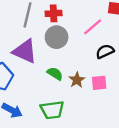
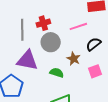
pink line: (93, 27) -> (78, 26), turned 36
brown star: (77, 80) -> (74, 59), moved

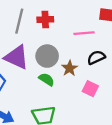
gray circle: (51, 42) -> (47, 56), moved
pink square: (95, 71) -> (90, 89), turned 32

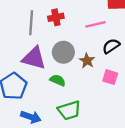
green semicircle: (46, 79) -> (58, 80), moved

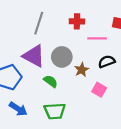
red cross: (56, 17) -> (77, 21), moved

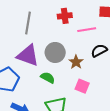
pink square: (99, 90) -> (82, 86), moved

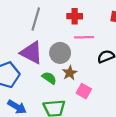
pink line: (87, 30) -> (84, 37), moved
brown star: (76, 62) -> (70, 73), moved

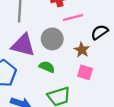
brown star: (70, 73) -> (82, 50), moved

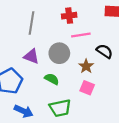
black semicircle: (100, 32) -> (104, 51), turned 63
purple triangle: (23, 45) -> (31, 56), size x0.7

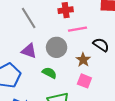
gray line: (31, 23) -> (29, 18), turned -40

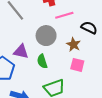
purple triangle: (29, 51) -> (21, 52), moved
green semicircle: (49, 73) -> (42, 61), turned -128

